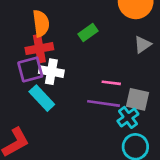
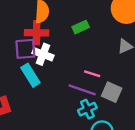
cyan cross: (128, 117) -> (87, 109), moved

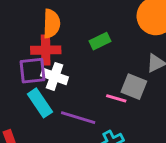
purple line: (82, 90) -> (78, 118), moved
gray square: (112, 92) -> (134, 87), moved

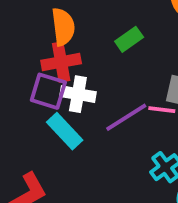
purple square: (33, 71) -> (48, 91), turned 32
purple line: (78, 118) -> (126, 117), moved, turned -40

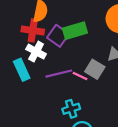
green rectangle: (129, 39) -> (75, 31), size x1.5
purple square: (48, 91) -> (58, 36), moved

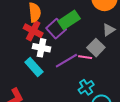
red cross: (33, 30) -> (33, 31), turned 36
purple square: (58, 36) -> (56, 29), turned 30
gray square: (95, 69) -> (96, 48), turned 30

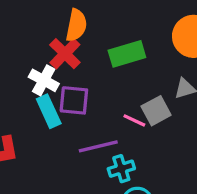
purple square: (56, 29) -> (74, 100), moved, turned 30
white cross: (42, 48) -> (44, 80), moved
purple line: (66, 61) -> (98, 146), moved

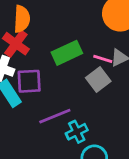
green rectangle: (127, 54) -> (67, 53), moved
pink line: (134, 120) -> (103, 59), moved

